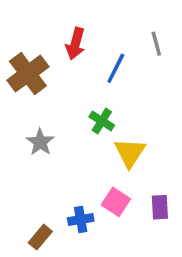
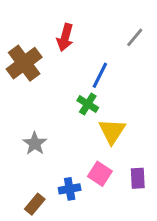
gray line: (156, 44) -> (135, 37), turned 55
blue line: (116, 68) -> (100, 75), moved
gray star: (40, 142) -> (35, 143), moved

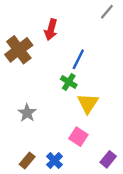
gray line: (135, 37) -> (107, 12), moved
purple rectangle: (138, 178) -> (108, 159), moved, turned 42
blue cross: (70, 189) -> (54, 161), moved, turned -35

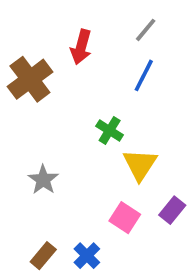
gray line: (107, 12) -> (146, 30), moved
blue line: (78, 59) -> (144, 75), moved
purple rectangle: (108, 159) -> (172, 210), moved

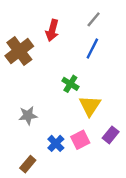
gray star: (43, 180) -> (28, 115), turned 30
pink square: (125, 218) -> (80, 140), turned 30
blue cross: (87, 256) -> (56, 143), moved

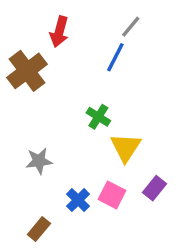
red arrow: (52, 30) -> (59, 32), moved
blue line: (92, 49) -> (115, 57), moved
pink square: (80, 140) -> (112, 195), turned -36

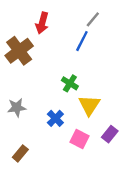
gray star: (39, 161) -> (17, 108), moved
blue cross: (78, 200) -> (55, 118), moved
brown rectangle: (39, 229) -> (20, 153), moved

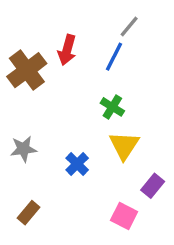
red arrow: (42, 23) -> (67, 50), moved
green cross: (70, 83) -> (112, 107), moved
pink square: (80, 139) -> (124, 216), moved

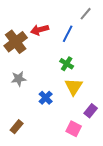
gray line: (129, 26) -> (86, 14), moved
red arrow: (67, 50) -> (40, 30), turned 60
gray star: (23, 149) -> (19, 79), moved

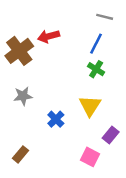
gray line: (86, 14) -> (105, 17), turned 64
blue line: (68, 34) -> (96, 44), moved
green cross: (67, 64) -> (96, 69), moved

